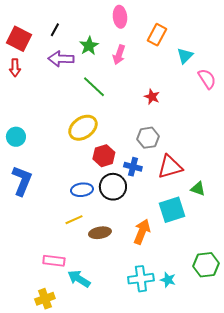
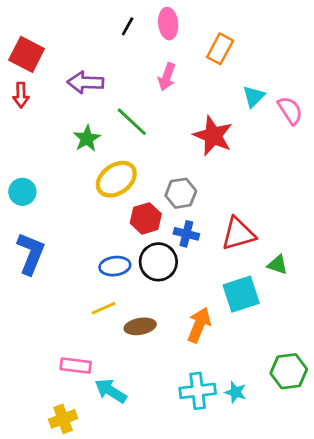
black line: (55, 30) -> (128, 26), moved
green star: (89, 46) -> (87, 139), moved
cyan triangle: (185, 56) -> (254, 96), moved
red star: (152, 97) -> (213, 136), size x1.8
gray hexagon: (148, 138) -> (181, 193), moved

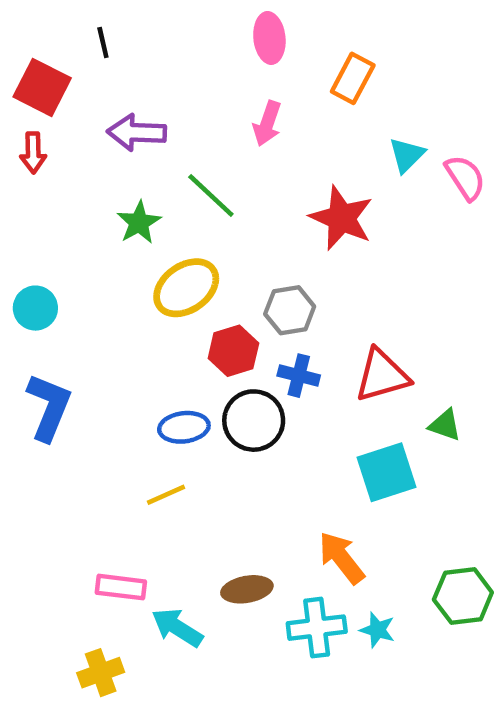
black line: (128, 26) -> (103, 42), moved, turned -42
orange arrow: (199, 325) -> (341, 558), moved, turned -60
brown ellipse: (140, 326) -> (247, 589), moved

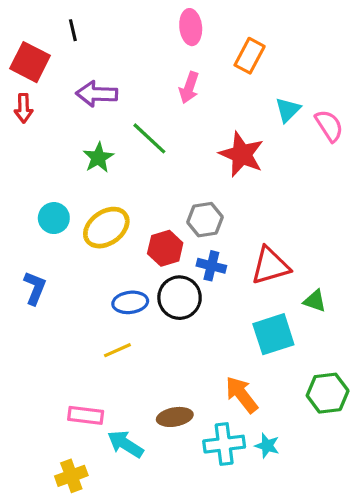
yellow ellipse: (186, 288) -> (106, 228), moved
cyan circle: (35, 308) -> (54, 218), moved
blue L-shape: (49, 407) -> (35, 288), size x0.7
green hexagon: (463, 596) -> (328, 393), moved

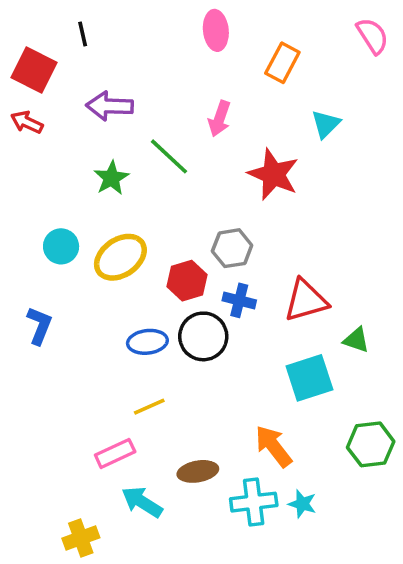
pink arrow: (189, 88) -> (219, 119), moved
red arrow: (24, 108) -> (27, 122), turned 116
pink semicircle: (329, 126) -> (372, 36), moved
yellow line: (117, 350) -> (149, 407), moved
pink rectangle: (86, 415) -> (115, 453), moved, turned -32

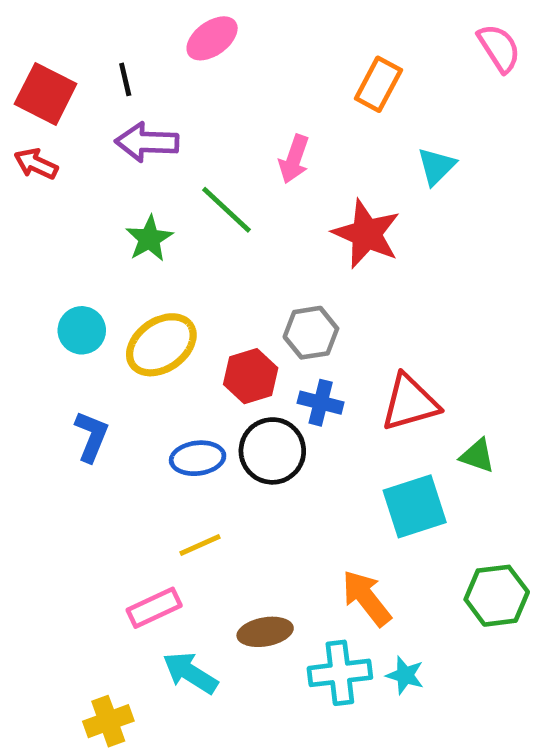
pink ellipse: (216, 30) -> (212, 38), moved, turned 60
black line: (83, 34) -> (125, 79), moved
blue L-shape: (39, 326) -> (91, 436), moved

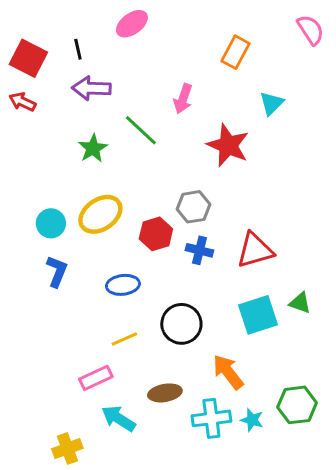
cyan circle: (82, 330) -> (51, 223), moved
black circle: (272, 451) -> (181, 324), moved
green triangle: (477, 456) -> (300, 303), moved
green hexagon: (497, 596) -> (297, 405), moved

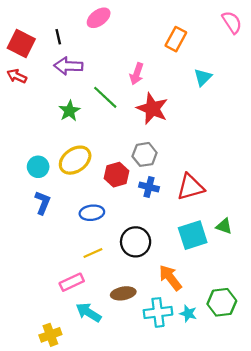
red star: (228, 145) -> (152, 109), moved

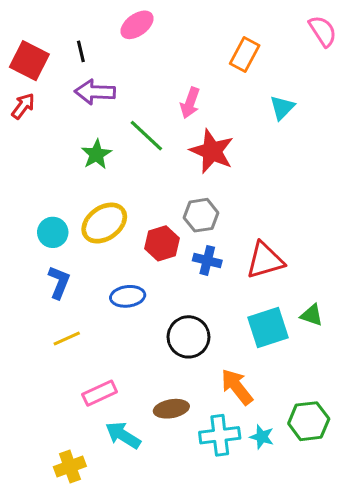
red arrow: (17, 76) -> (23, 106), turned 102
yellow line: (93, 253) -> (67, 338), moved

